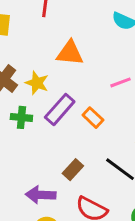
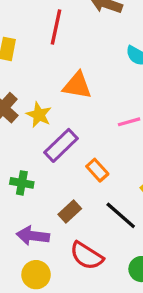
green cross: (21, 117) -> (22, 183), moved
orange rectangle: (93, 118) -> (97, 170), moved

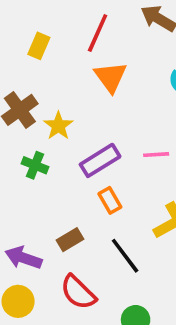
orange triangle: (77, 85) -> (111, 77), moved, turned 32
purple rectangle: (61, 145) -> (100, 160), moved
green cross: (22, 183) -> (35, 165), moved

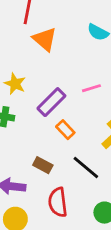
brown rectangle: (70, 240) -> (43, 165), turned 72
red semicircle: (78, 292) -> (58, 202), turned 52

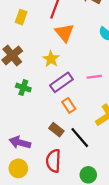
yellow star: (15, 84) -> (51, 59), moved
brown rectangle: (43, 165) -> (56, 130), moved

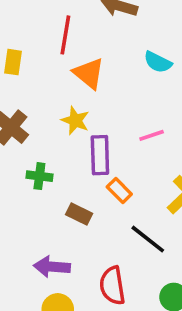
purple rectangle: (61, 82) -> (100, 155), turned -45
brown rectangle: (56, 130) -> (79, 214), moved

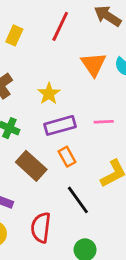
orange triangle: (89, 73) -> (93, 64), moved
purple rectangle: (100, 155) -> (60, 125), turned 60
brown rectangle: (79, 214) -> (31, 166), size x1.5

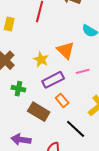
orange triangle: (93, 64) -> (66, 50), moved

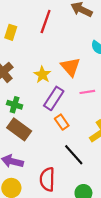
purple rectangle: (53, 80) -> (54, 98), turned -35
brown rectangle: (39, 112) -> (19, 129), moved

